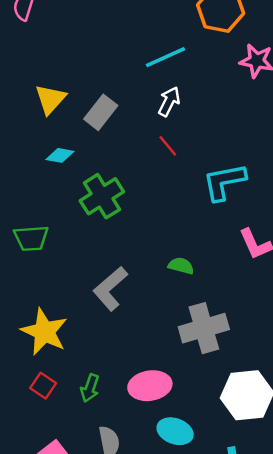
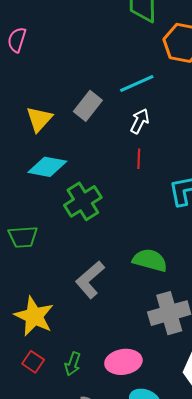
gray rectangle: (101, 112) -> (88, 106), moved
red line: (168, 146) -> (139, 159), turned 42
cyan diamond: (60, 155) -> (47, 167), size x1.6
green semicircle: (181, 266) -> (150, 260), size x1.6

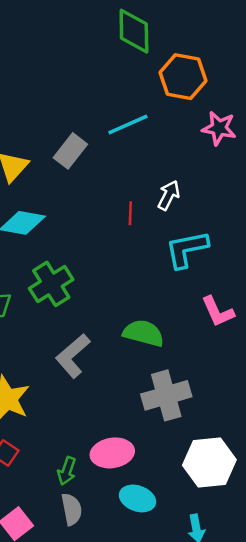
white arrow: (140, 121) -> (169, 195), moved
green cross: (83, 201) -> (51, 284), moved
green arrow: (73, 364) -> (67, 471), moved

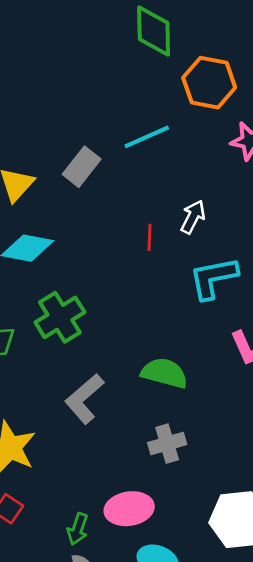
gray cross: (166, 395) -> (167, 444), moved, size x0.7

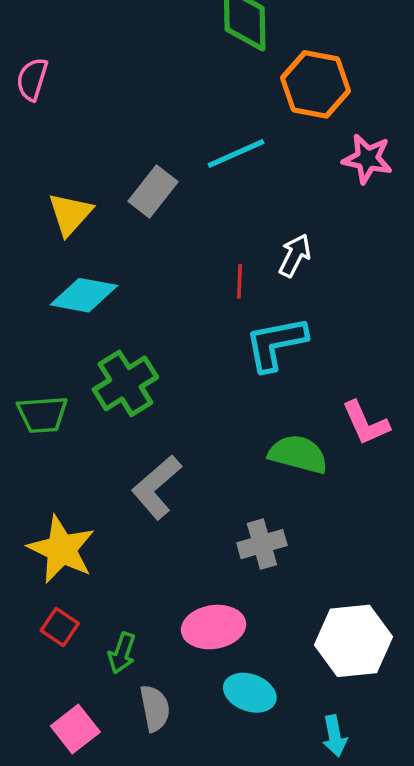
cyan L-shape: (213, 278) -> (276, 344), moved
green semicircle: (164, 373) -> (298, 454), moved
green arrow: (78, 529) -> (122, 653), moved

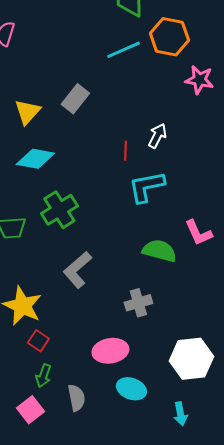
cyan line: (236, 154) -> (123, 50), moved
red square: (60, 627) -> (38, 341), moved
green arrow: (122, 653) -> (43, 376), moved

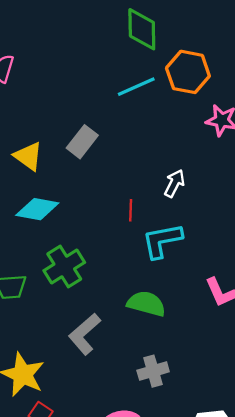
yellow triangle: (27, 112) -> (28, 156), turned -36
red line: (125, 151) -> (131, 210), moved
green semicircle: (159, 251) -> (146, 304), moved

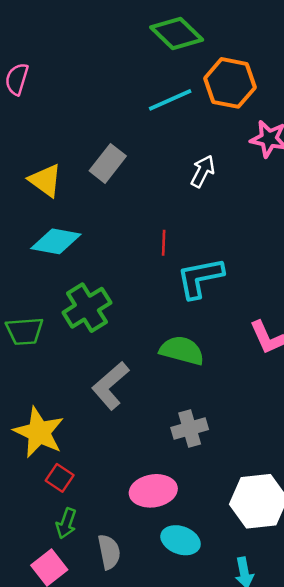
green diamond: (142, 29) -> (177, 34), turned -45
white arrow: (174, 183) -> (203, 171), moved

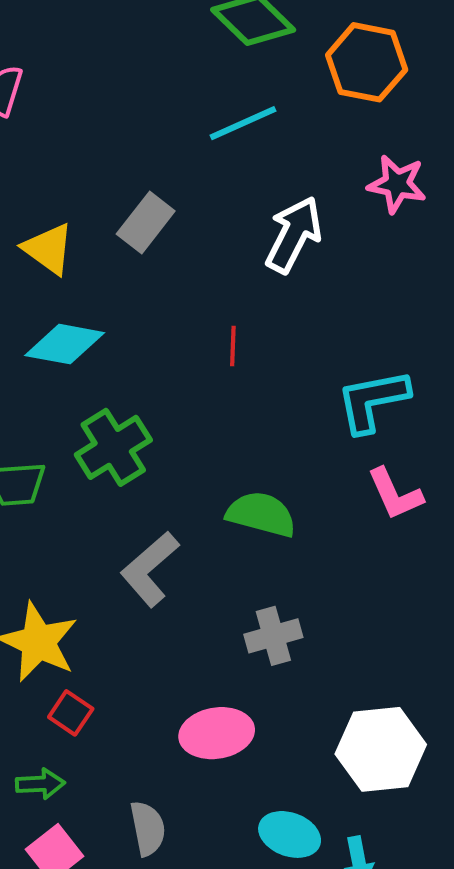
orange hexagon: (230, 83) -> (367, 62), moved
white arrow: (203, 171) -> (294, 235), size x1.5
cyan L-shape: (200, 278) -> (373, 401), moved
green arrow: (66, 523) -> (40, 784), moved, turned -112
cyan ellipse: (181, 540) -> (290, 834), moved

